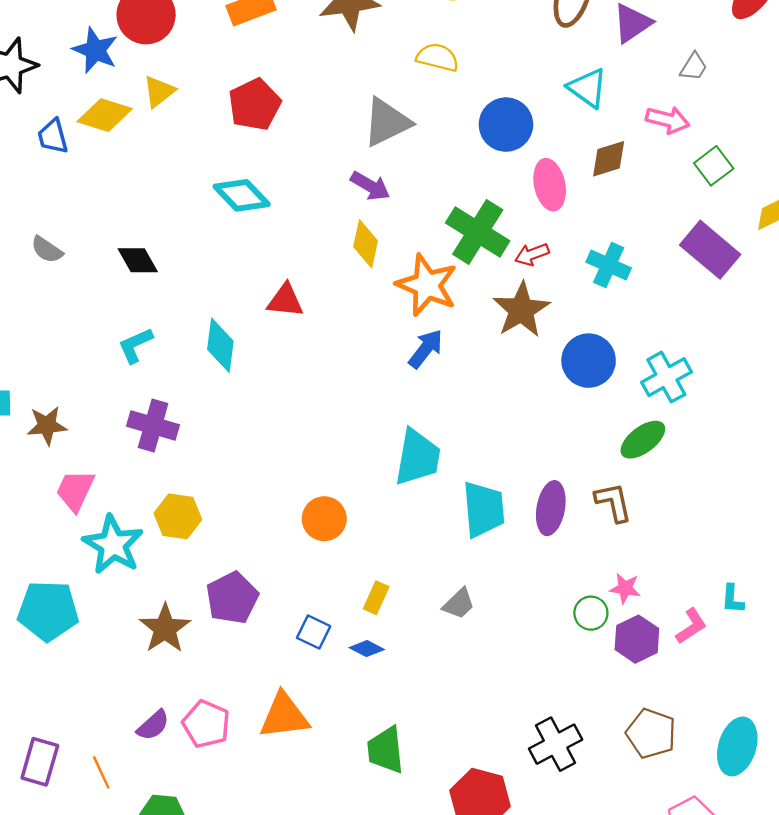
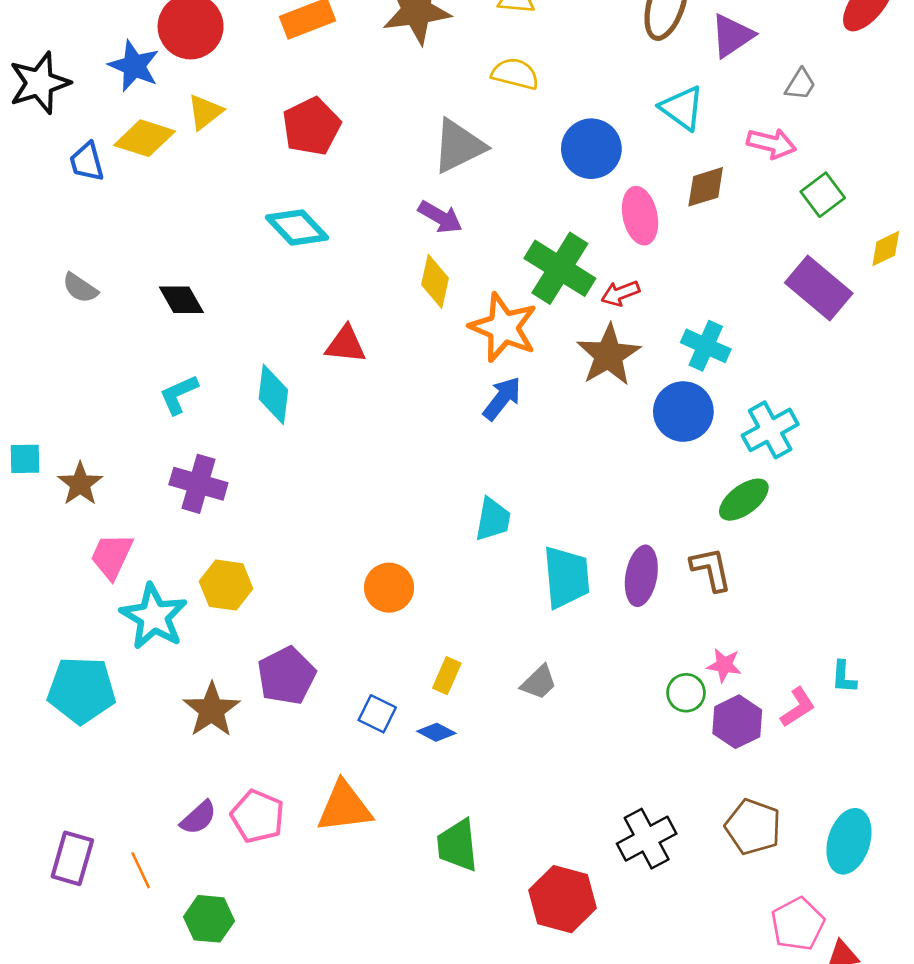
cyan cross: (609, 265) -> (706, 346), moved
brown star: (47, 425) -> (80, 484), turned -30
cyan trapezoid: (417, 457) -> (493, 519), size x0.7

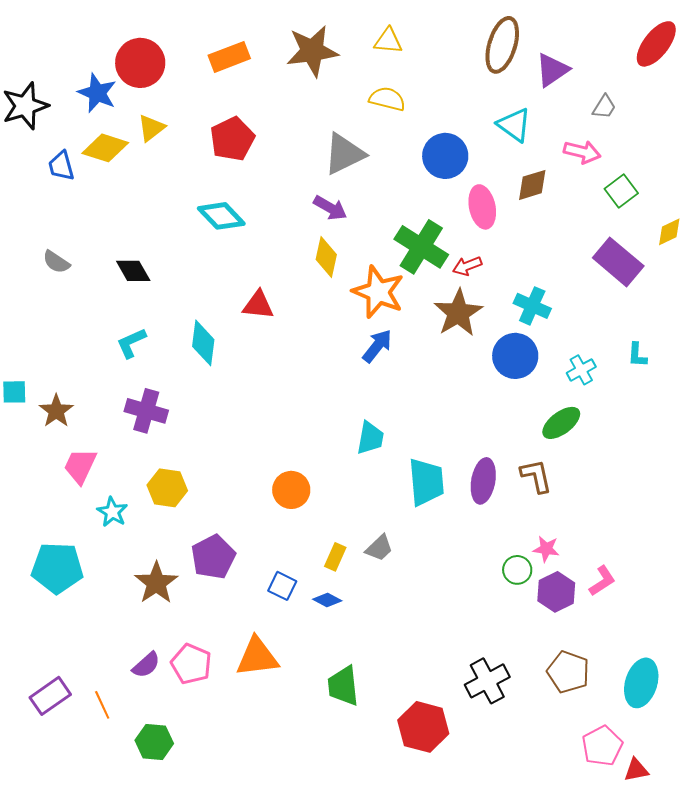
cyan cross: (770, 430) -> (581, 370), size x0.7
cyan star: (154, 617) -> (112, 512), size x0.6
cyan L-shape: (844, 677) -> (637, 355), moved
gray trapezoid: (539, 682) -> (379, 548), moved
purple rectangle: (72, 858) -> (50, 696), turned 39

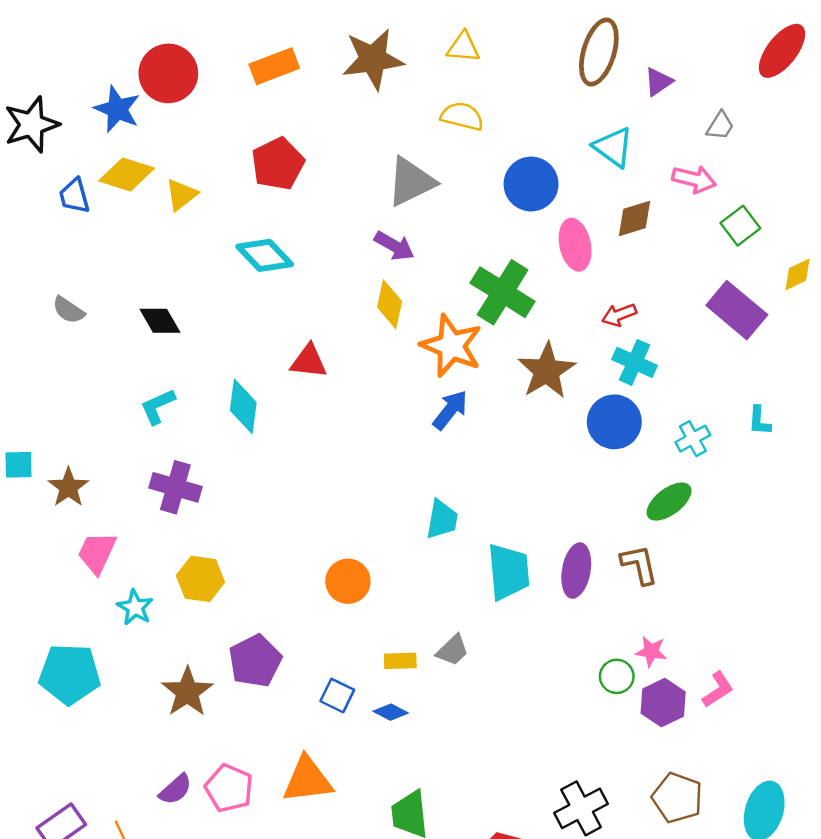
purple triangle: (552, 70) -> (658, 82), size x0.7
yellow triangle: (151, 128) -> (181, 195), moved
red arrow: (467, 266) -> (619, 315), moved
yellow rectangle: (335, 557) -> (400, 661), turned 64

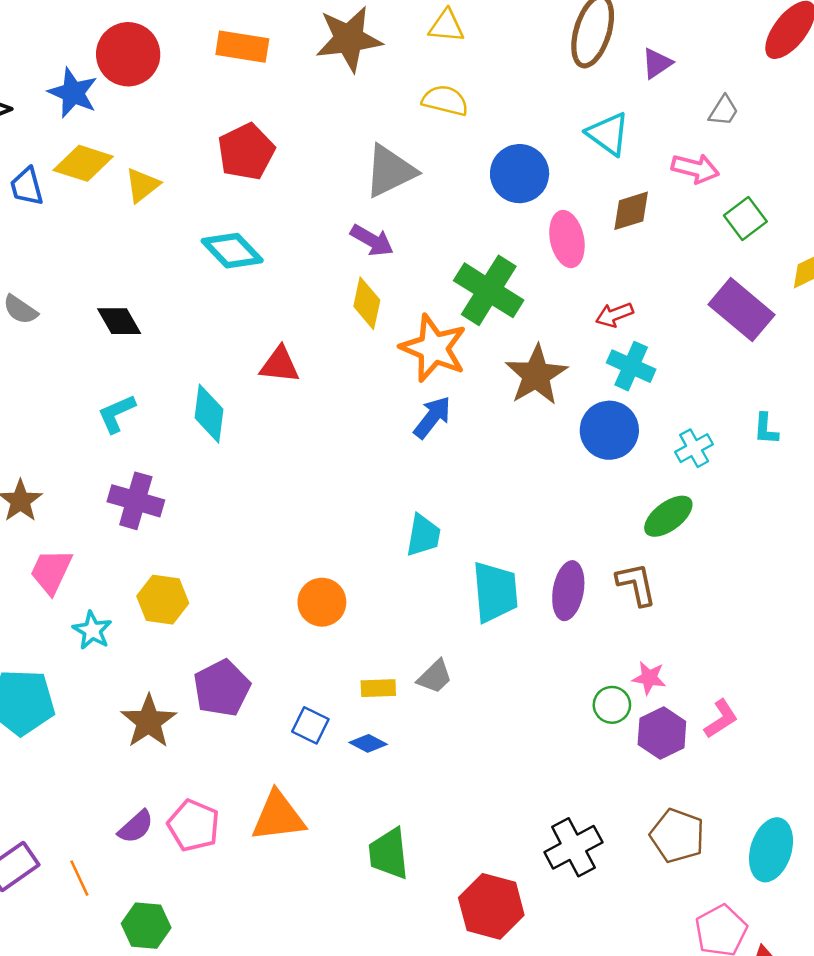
orange rectangle: (274, 66) -> (242, 47), turned 30

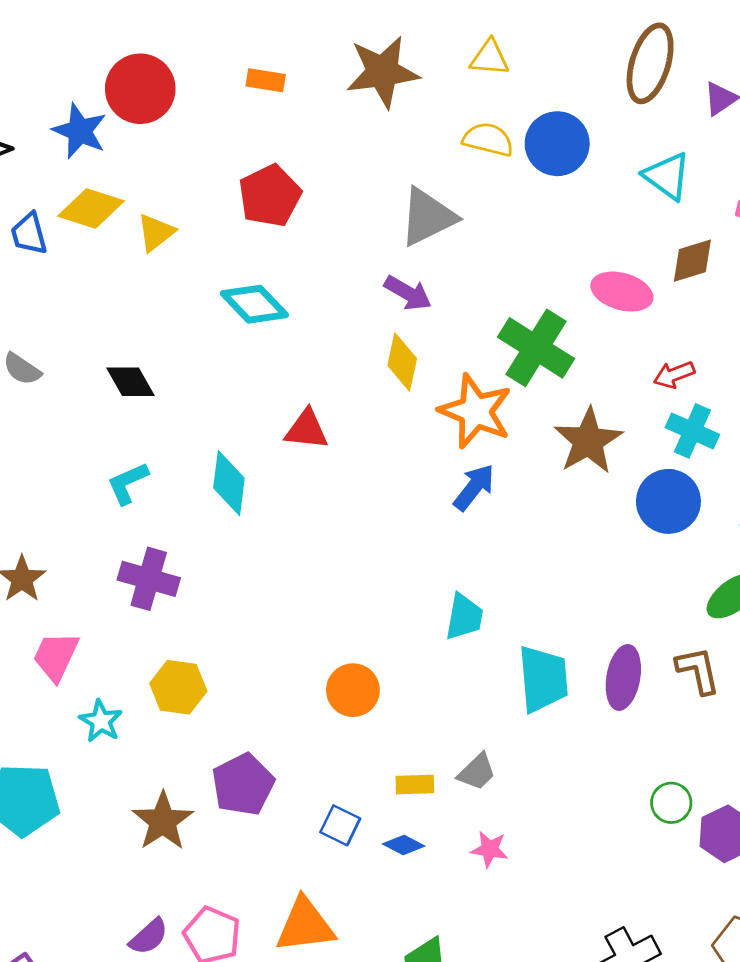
orange rectangle: (242, 47) -> (266, 80), size x0.7
blue circle: (520, 174) -> (557, 144), moved
pink ellipse: (567, 239) -> (622, 292), turned -62
pink star: (649, 678) -> (490, 849), moved

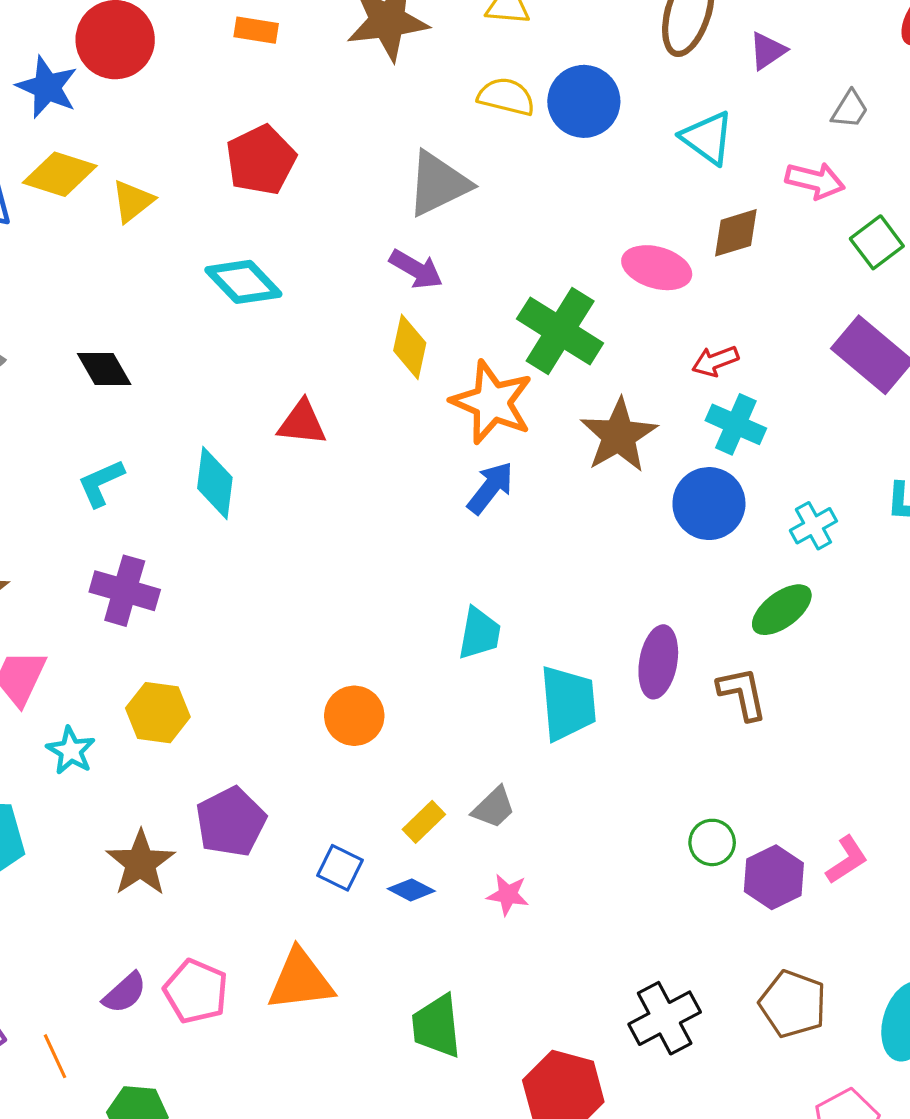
purple ellipse: (623, 677) -> (658, 662), moved
yellow rectangle: (415, 784) -> (424, 822), turned -42

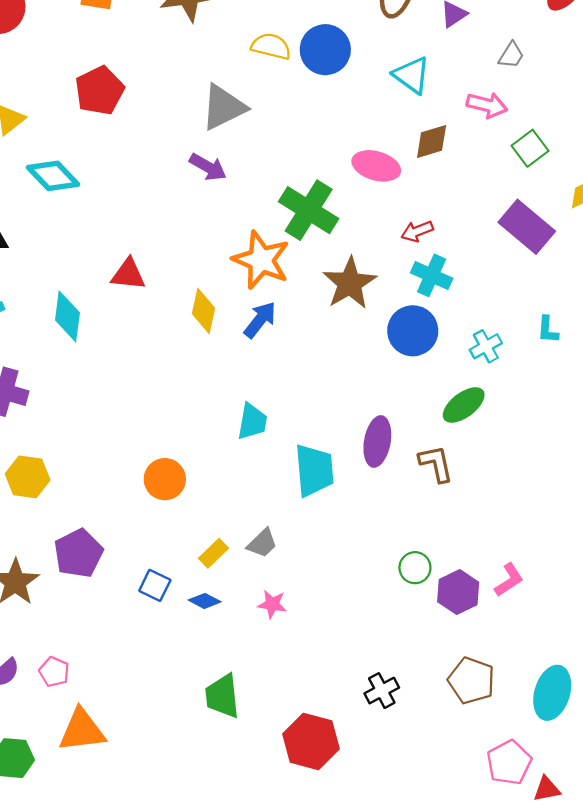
cyan diamond: (243, 282) -> (53, 176), moved
yellow diamond: (410, 347) -> (204, 311), moved
orange triangle: (300, 980) -> (82, 730), moved
pink pentagon: (196, 991) -> (54, 672), size x0.7
black cross: (665, 1018) -> (382, 691), size x0.7

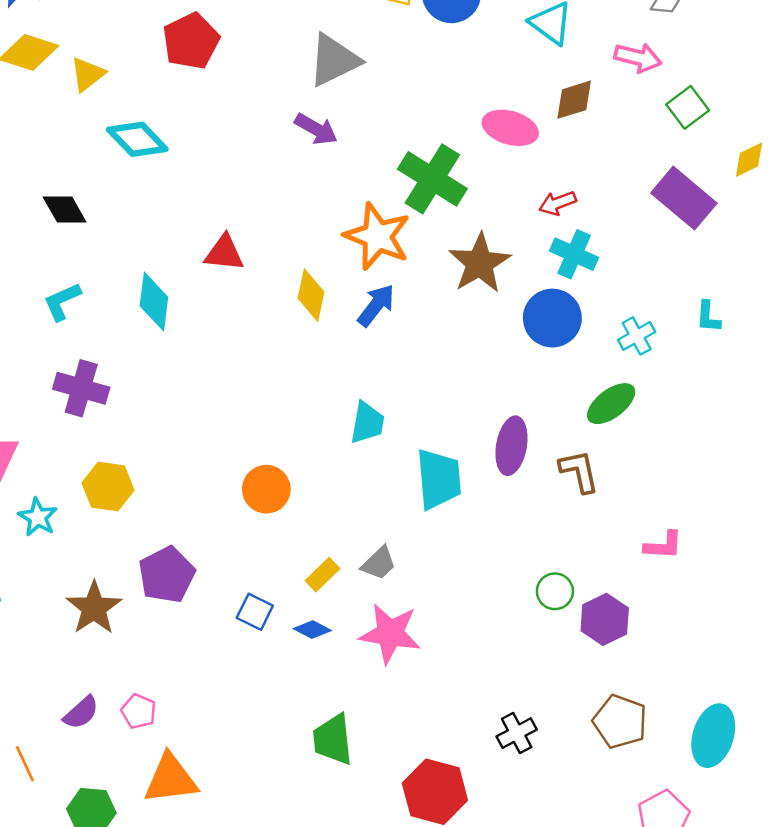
pink L-shape: (509, 580) -> (663, 545), moved, turned 36
pink star: (272, 604) -> (390, 633), size x1.8

